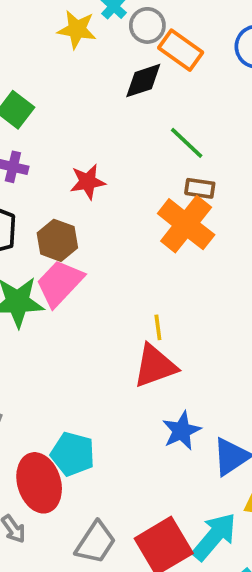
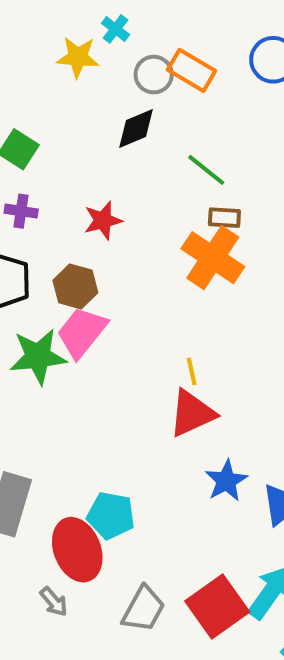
gray circle: (147, 25) -> (154, 75), moved
black diamond: (143, 81) -> (136, 129), moved

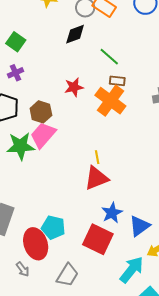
purple cross: (21, 211) -> (15, 73), turned -35
red star: (103, 220) -> (74, 87), moved
red square: (217, 606) -> (98, 239), moved, turned -32

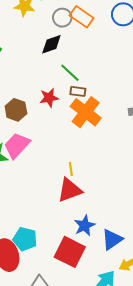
green line: (109, 57) -> (70, 73), moved
brown rectangle: (117, 81) -> (78, 91), moved
brown hexagon: (41, 112) -> (16, 110), moved

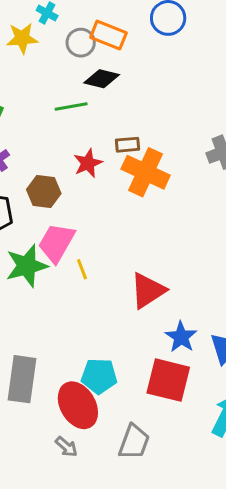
black diamond: (51, 44) -> (102, 79), moved, turned 45
green line: (70, 73) -> (71, 107), moved, turned -40
yellow line: (71, 169) -> (82, 269), moved

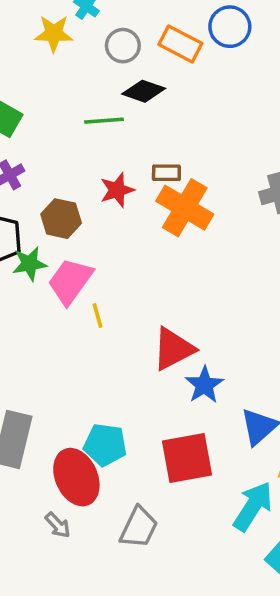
orange rectangle: (108, 35) -> (180, 44), moved
green star: (27, 266) -> (30, 264), moved, size x0.7
blue star: (181, 337) -> (204, 385), moved
red square: (168, 380) -> (187, 458), turned -30

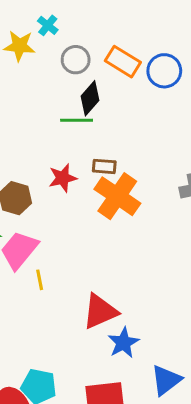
blue circle: (230, 27) -> (164, 71), moved
black diamond: (144, 91) -> (90, 98), turned -72
green line: (104, 121) -> (77, 120), moved

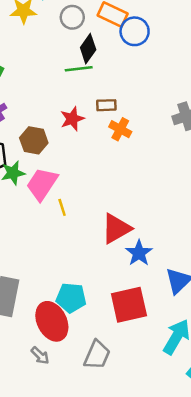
blue circle: (164, 71) -> (135, 31), moved
orange cross: (117, 196) -> (120, 129), size x0.6

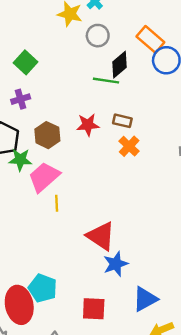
gray circle: (72, 17) -> (98, 36), moved
red triangle: (116, 229) -> (101, 236), turned 48
red square: (129, 305) -> (94, 309), size x0.7

